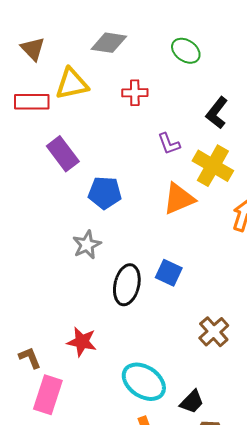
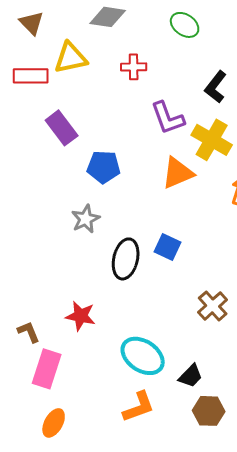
purple L-shape: (169, 144) -> (168, 118), size x1.5

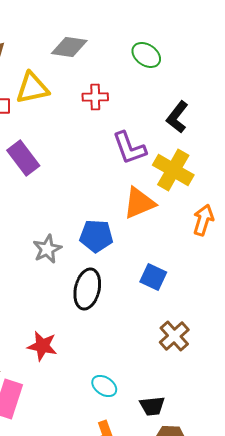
blue pentagon: (104, 167) -> (96, 236), moved
blue square: (168, 247) -> (153, 277), moved
cyan ellipse: (143, 356) -> (104, 386), size x0.6
black trapezoid: (191, 376) -> (152, 406), turned 40

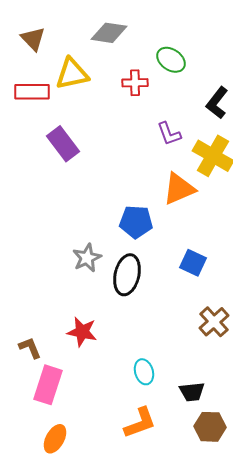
green ellipse: (146, 55) -> (171, 60), moved
purple L-shape: (129, 148) -> (169, 134), size x0.7
gray star: (47, 249) -> (87, 258), moved
cyan ellipse: (104, 386) -> (144, 372), turned 40

